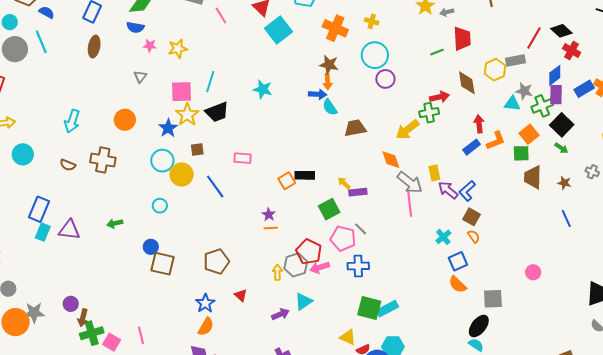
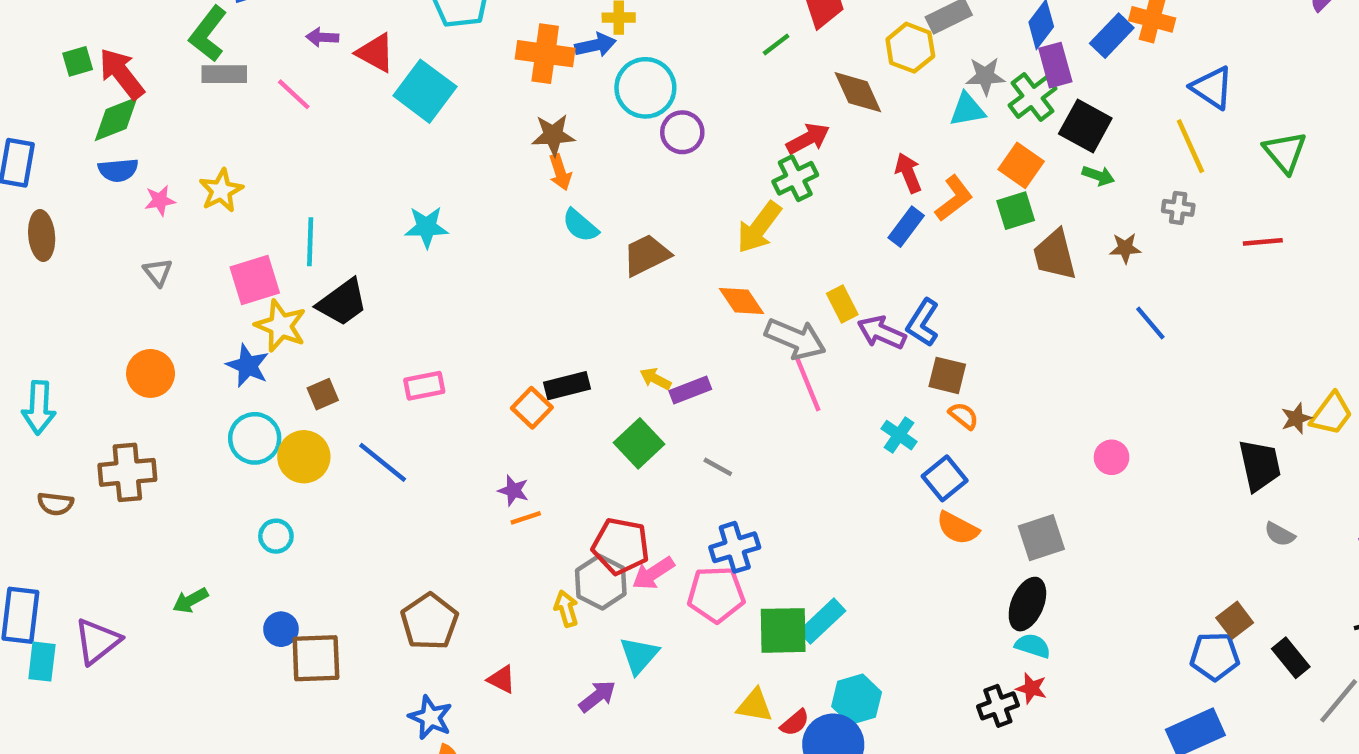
blue arrow: (318, 94) -> (595, 45), moved
purple triangle: (69, 230) -> (97, 641), turned -30
pink pentagon: (343, 238) -> (716, 594), moved

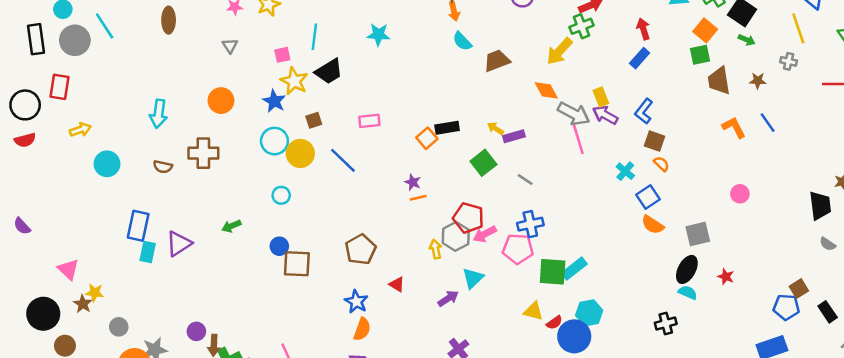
orange L-shape: (954, 198) -> (734, 127), moved, turned -85
pink square: (255, 280) -> (282, 55), size x0.6
purple arrow: (882, 332) -> (605, 115), moved
red star: (1031, 688) -> (726, 277), moved

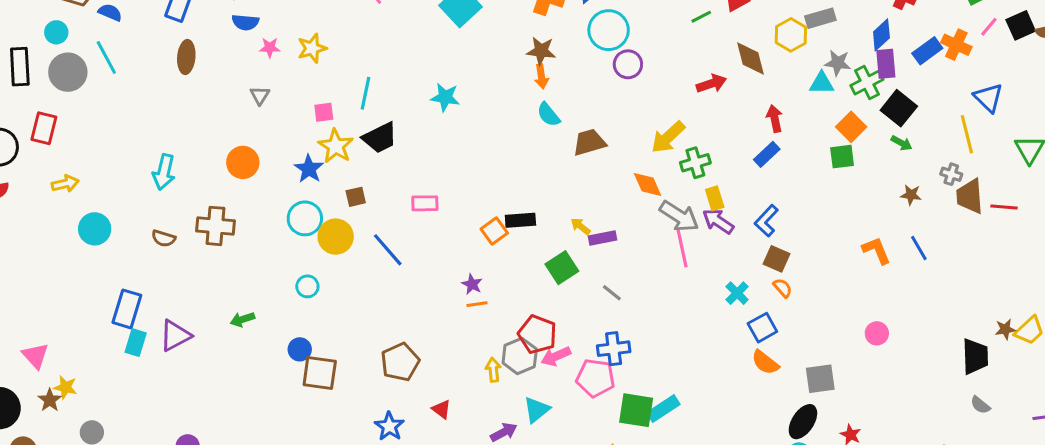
green cross: (582, 26) -> (695, 163), moved
brown trapezoid: (719, 81) -> (970, 196), moved

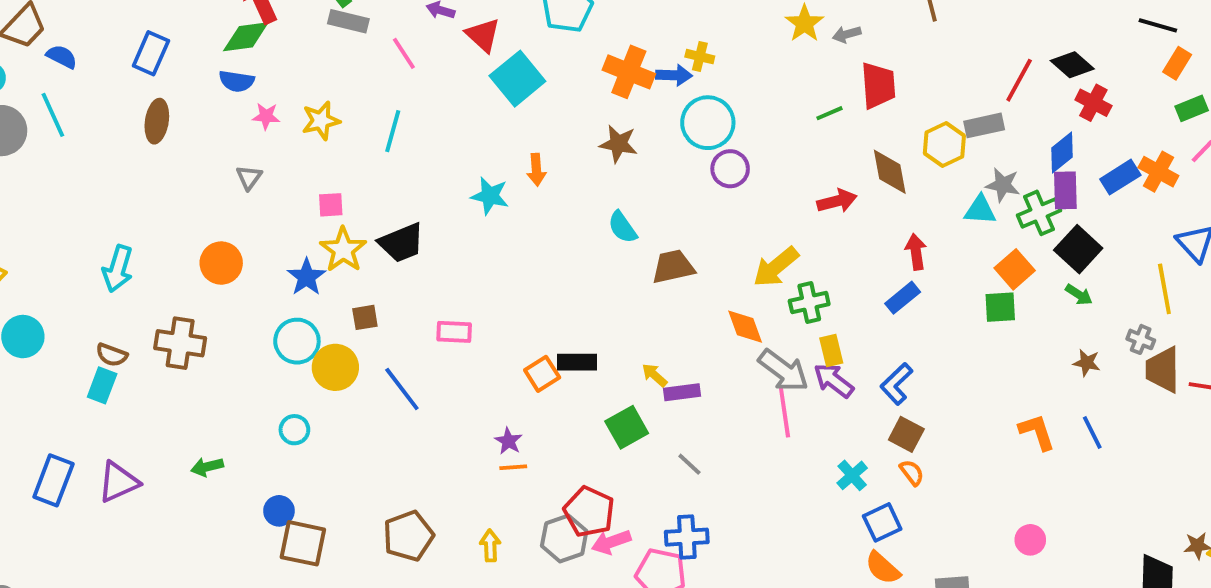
orange arrow: (541, 76) -> (536, 170), moved
cyan line: (365, 93) -> (393, 131), moved
blue rectangle: (127, 309) -> (53, 480), moved
cyan rectangle: (136, 343) -> (102, 385), moved
yellow arrow: (493, 370) -> (490, 546), moved

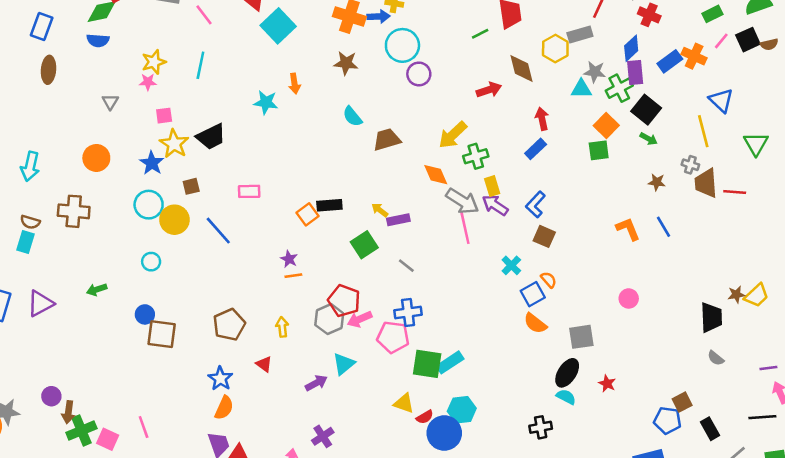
pink star: (266, 116) -> (148, 82), moved
orange semicircle: (912, 473) -> (549, 280), moved

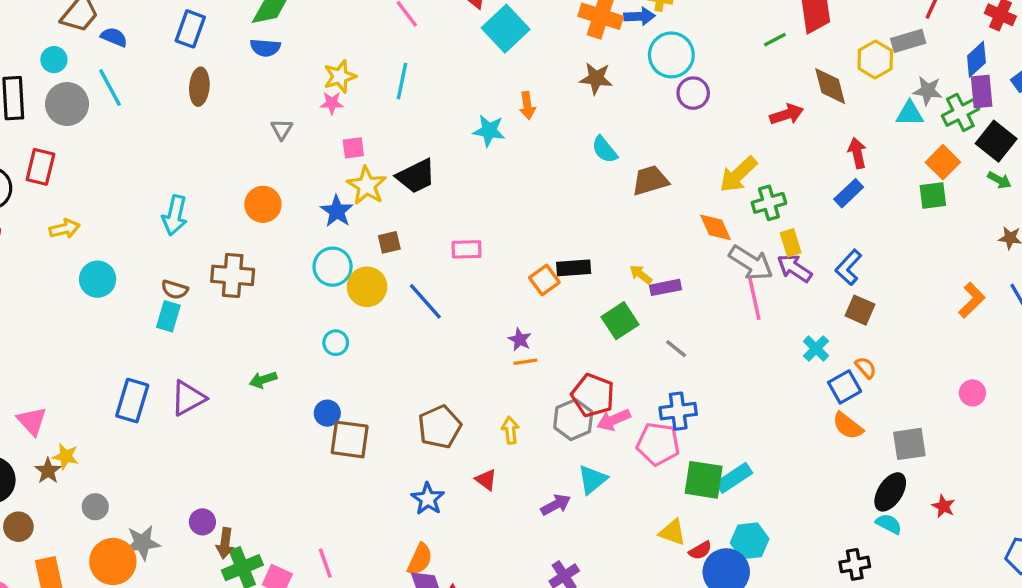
orange L-shape: (628, 229) -> (972, 300), turned 68
orange semicircle: (224, 408) -> (420, 559), moved

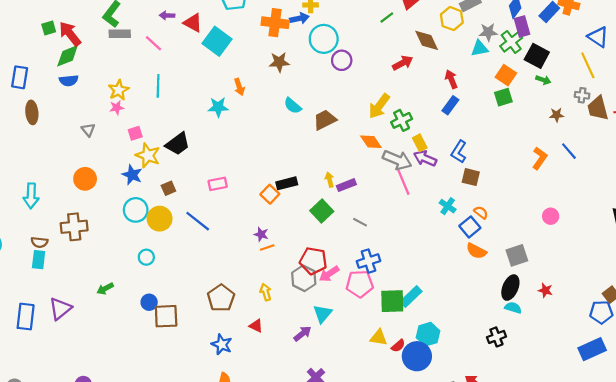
yellow arrow: (641, 274) -> (330, 180), turned 48

